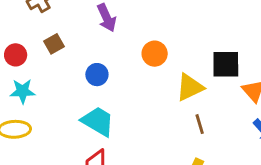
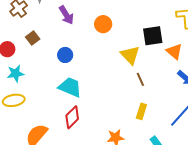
orange circle: (155, 54) -> (103, 24), moved
yellow triangle: (190, 87) -> (130, 55), turned -40

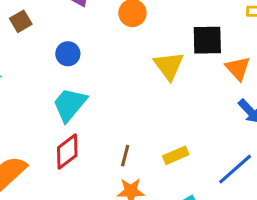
brown line: (140, 79) -> (125, 156), moved, turned 32
cyan trapezoid: (70, 87) -> (70, 105), turned -80
yellow rectangle: (141, 111) -> (176, 155), turned 42

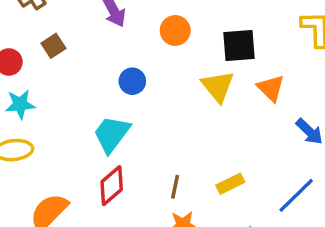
black square: (207, 40) -> (239, 45), moved
blue circle: (68, 54) -> (132, 81), moved
orange triangle: (238, 68) -> (271, 88), moved

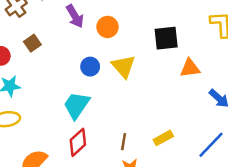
orange circle: (175, 31) -> (108, 27), moved
yellow triangle: (218, 86) -> (123, 66), moved
orange triangle: (271, 88) -> (190, 68), turned -50

